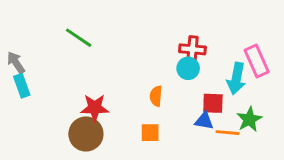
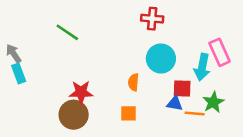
red cross: (192, 49) -> (152, 19), moved
cyan circle: (188, 68) -> (161, 59), size x1.5

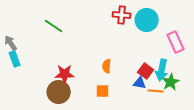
cyan circle: (161, 59) -> (147, 20), moved
cyan arrow: (202, 67) -> (162, 70), moved
red square: (182, 88) -> (146, 71), turned 35

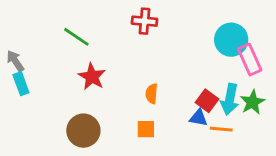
red cross: (122, 15) -> (145, 21), moved
cyan circle: (147, 20) -> (231, 40), moved
red star: (65, 74) -> (92, 77), moved, turned 30
green star: (171, 82) -> (252, 102), moved

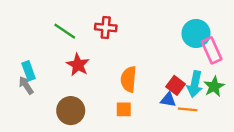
red cross: (145, 21) -> (106, 27), moved
gray arrow: (15, 61) -> (26, 85), moved
cyan rectangle: (21, 84) -> (29, 71), moved
orange semicircle: (152, 94) -> (129, 79), size x1.5

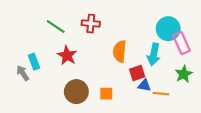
cyan rectangle: (29, 71) -> (34, 62), moved
orange semicircle: (129, 79) -> (120, 51), moved
cyan arrow: (195, 84) -> (154, 54), moved
red square: (176, 85) -> (137, 73), moved, turned 35
brown circle: (71, 111) -> (76, 92), moved

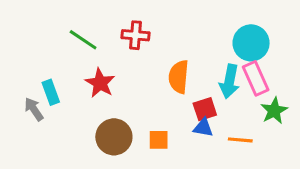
pink rectangle: (182, 43) -> (256, 78), moved
blue triangle: (144, 85) -> (203, 128), moved

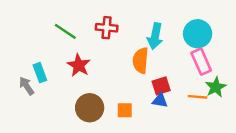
cyan arrow: (229, 81) -> (155, 36), moved
orange line: (240, 140) -> (198, 97), moved

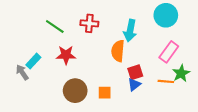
cyan circle: (198, 34) -> (166, 15), moved
pink rectangle: (201, 62) -> (169, 52), turned 60
red star: (79, 65) -> (66, 55), turned -30
cyan rectangle: (40, 73) -> (33, 61), turned 63
blue triangle: (160, 100) -> (134, 85), turned -48

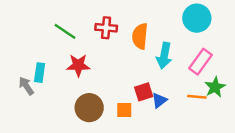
cyan arrow: (130, 31) -> (164, 56), moved
orange semicircle: (118, 51) -> (140, 36), moved
cyan rectangle: (33, 61) -> (40, 73), turned -35
red square: (135, 72) -> (144, 92), moved

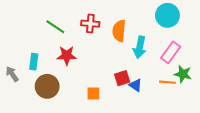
gray arrow: (26, 86) -> (12, 74), moved
green star: (215, 87) -> (183, 74), turned -30
blue triangle: (159, 100) -> (136, 85), turned -48
brown circle: (89, 108) -> (47, 86), moved
orange square: (124, 110) -> (93, 94), moved

